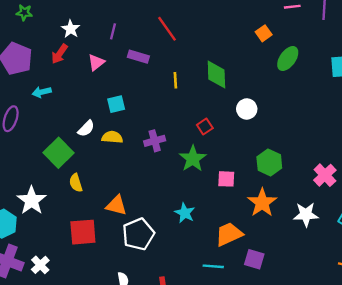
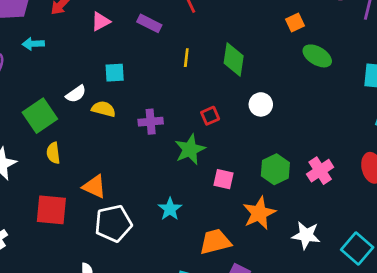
green ellipse: (288, 59) -> (317, 56), turned 75
pink cross: (325, 175) -> (320, 171), moved

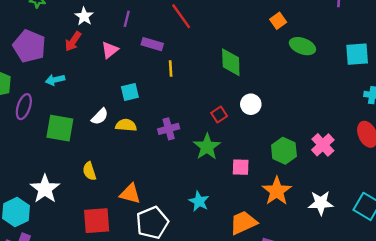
yellow line: (186, 58) -> (171, 68), moved
white circle: (261, 104) -> (251, 104), moved
green square: (40, 116) -> (60, 128), moved, turned -36

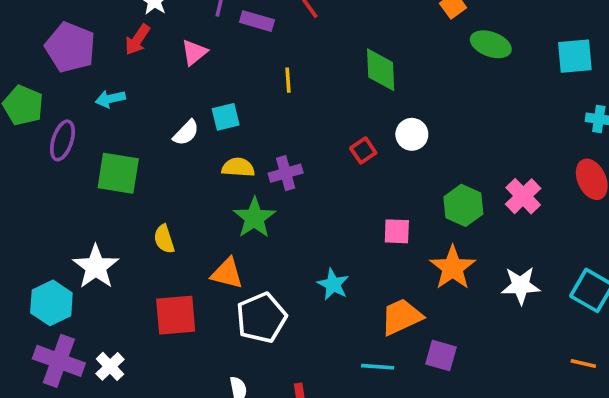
purple rectangle: (152, 44) -> (257, 21), moved
white semicircle: (100, 116) -> (186, 133), moved
yellow semicircle: (126, 125) -> (238, 167), moved
green star: (207, 147) -> (254, 218), moved

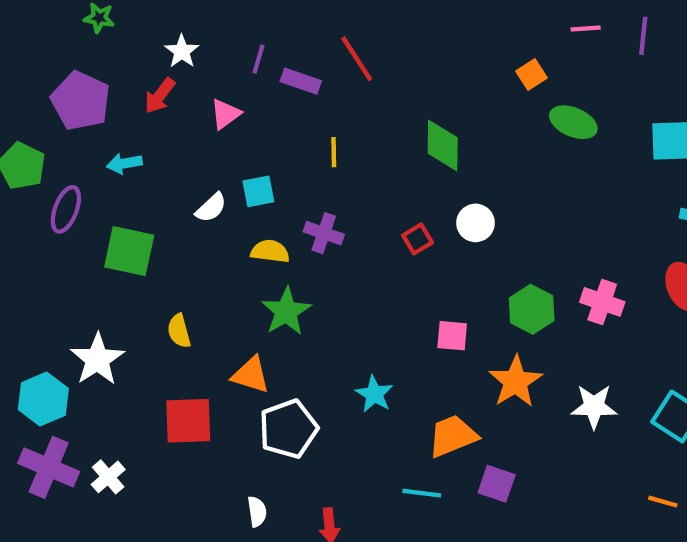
purple cross: (286, 173) -> (324, 233), moved, turned 32
pink cross: (523, 196) -> (602, 302), turned -30

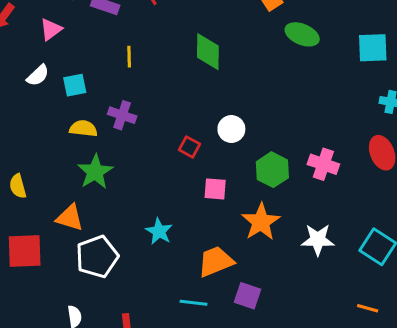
white semicircle: (211, 208) -> (38, 75), moved
white circle: (476, 223) -> (231, 129), moved
red square: (418, 239) -> (190, 147), moved, turned -30

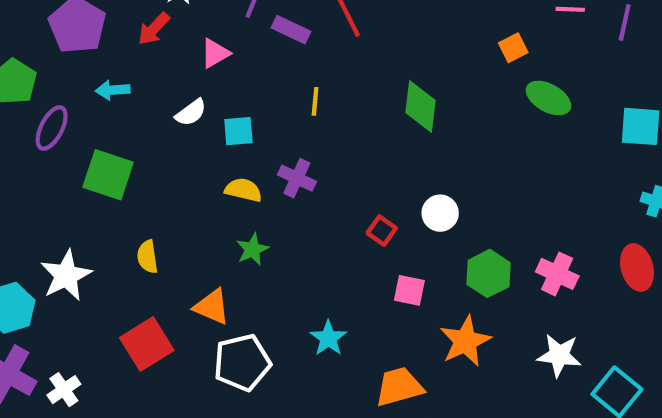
green star: (95, 172) -> (252, 249), size x0.7
white star: (318, 240) -> (559, 355), moved
red square: (25, 251) -> (147, 344), turned -36

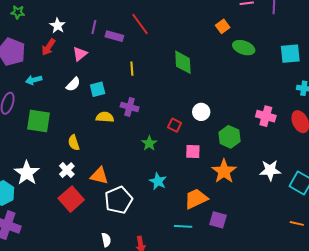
green star: (252, 249) -> (149, 143), moved
yellow semicircle: (147, 257) -> (74, 143), moved
pink cross: (557, 274) -> (266, 116), moved
white cross: (64, 390) -> (67, 170), moved

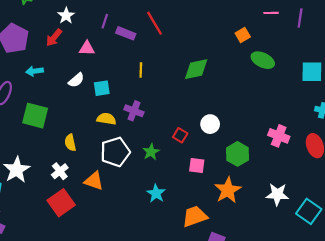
pink triangle: (80, 54) -> (87, 48), turned 35
green diamond: (183, 62) -> (196, 69), turned 75
white pentagon: (119, 200) -> (115, 152), moved

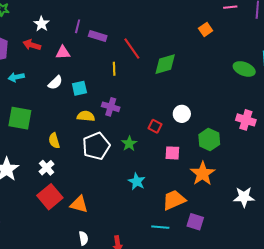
red line: (155, 23) -> (132, 49), moved
red arrow: (54, 38) -> (32, 45), turned 72
green ellipse: (263, 60) -> (244, 69), moved
orange triangle: (94, 181) -> (79, 204), moved
white star: (277, 194) -> (244, 197), moved

